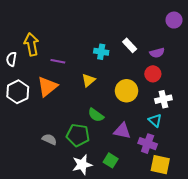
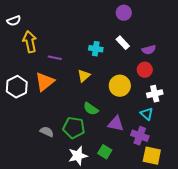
purple circle: (174, 20) -> (124, 13), moved
white semicircle: (11, 59) -> (14, 21), moved, turned -120

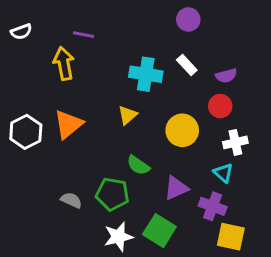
yellow arrow: (30, 42) -> (64, 64), moved
cyan cross: (96, 49) -> (146, 74), size x1.5
purple line: (55, 58) -> (84, 35), moved
purple triangle: (116, 124) -> (176, 188), turned -36
green square: (105, 152) -> (159, 231), size x1.5

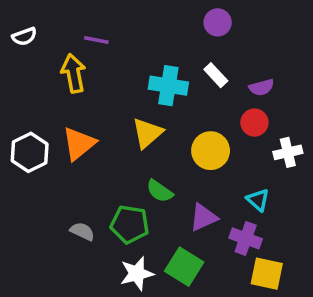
yellow triangle: (128, 115) -> (147, 133), size x1.4
white cross: (235, 142) -> (288, 152), moved

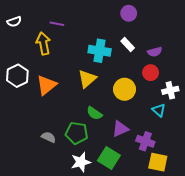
white hexagon: (30, 152) -> (17, 76), moved
cyan triangle: (258, 200) -> (159, 110), moved

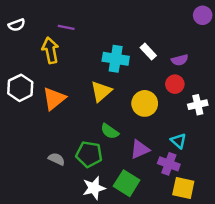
purple circle: (129, 13) -> (203, 15), moved
cyan triangle: (159, 110) -> (178, 141), moved

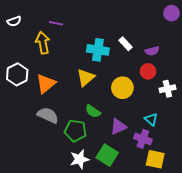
gray semicircle: (56, 159) -> (48, 115), moved, size x1.5

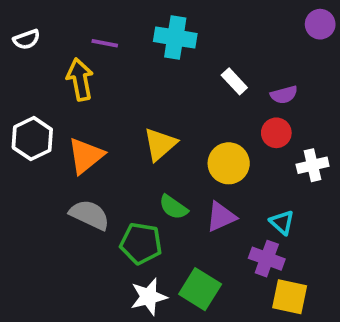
cyan cross: (98, 50) -> (175, 38), moved
purple triangle: (118, 127) -> (221, 217), moved

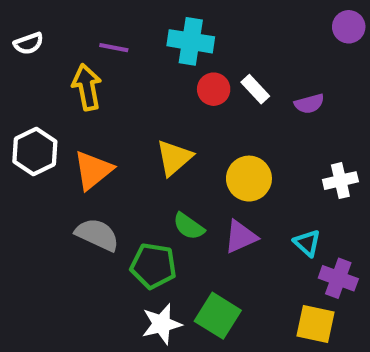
red circle: (276, 133) -> (214, 89), moved
purple cross: (267, 259) -> (338, 278), moved

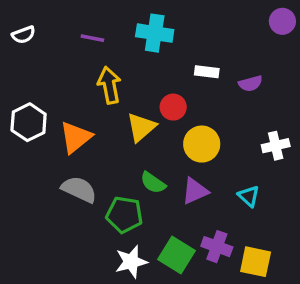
yellow arrow: (87, 87) -> (109, 85), moved
red circle: (214, 89) -> (173, 107), moved
white rectangle: (255, 89) -> (207, 72), turned -40
purple cross: (338, 278) -> (217, 247), moved

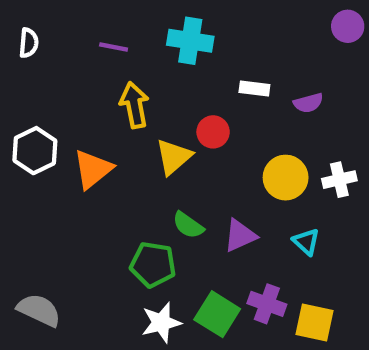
white semicircle: (24, 35) -> (29, 43), turned -65
yellow circle: (202, 144) -> (286, 178), moved
gray semicircle: (79, 189) -> (39, 310), moved

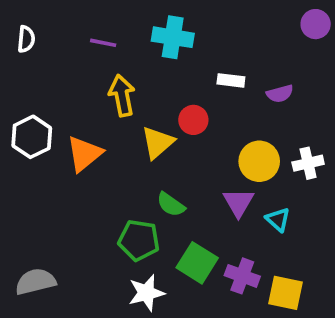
purple triangle: (240, 236) -> (238, 203), moved, turned -36
gray semicircle: (39, 310) -> (35, 282), turned -39
green square: (217, 314) -> (197, 263), moved

